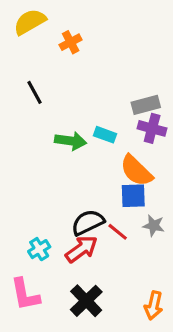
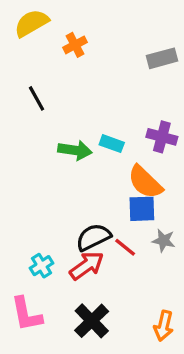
gray rectangle: (146, 105) -> (162, 58), moved

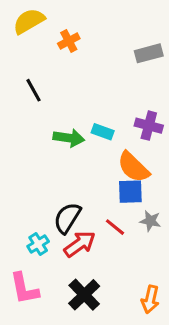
black semicircle: (93, 237) -> (67, 218), moved, turned -32

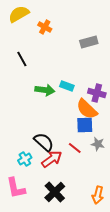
orange cross: (69, 41) -> (45, 27), turned -32
gray rectangle: (149, 53) -> (89, 42), moved
purple cross: (149, 126) -> (97, 93), moved
black semicircle: (67, 218) -> (44, 142), turned 100

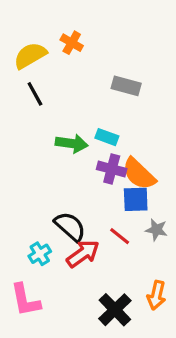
yellow semicircle: (19, 14) -> (30, 55), moved
gray rectangle: (89, 42) -> (126, 86), moved, turned 30
purple cross: (97, 93) -> (112, 169), moved
black cross: (55, 192) -> (115, 310), moved
orange arrow: (98, 195) -> (156, 295), moved

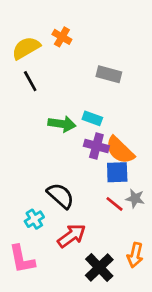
red line: (120, 236) -> (114, 204), moved
red arrow: (83, 254) -> (72, 236), moved

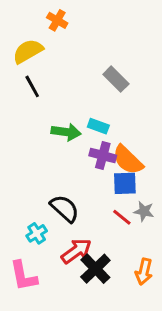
orange cross: (62, 37) -> (57, 20), moved
gray rectangle: (109, 74) -> (116, 79), turned 30
black cross: (99, 267) -> (95, 269), moved

